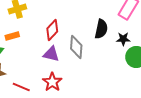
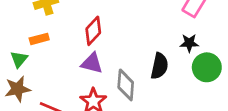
black semicircle: (101, 29) -> (159, 66), moved
gray diamond: (76, 47) -> (126, 85), moved

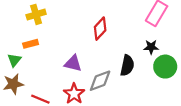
red diamond: (93, 31) -> (100, 29), moved
gray diamond: (126, 85) -> (100, 81), turned 65

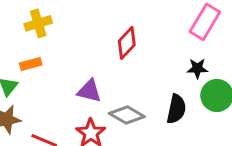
black semicircle: (127, 65) -> (176, 109), moved
gray diamond: (100, 81) -> (127, 115), turned 50

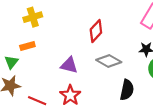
black semicircle: (176, 109) -> (127, 90), moved
gray diamond: (127, 115) -> (109, 61), moved

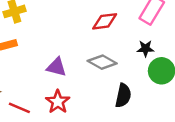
red diamond: (96, 31) -> (105, 21), moved, turned 40

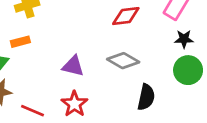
black star: (145, 49) -> (184, 39), moved

